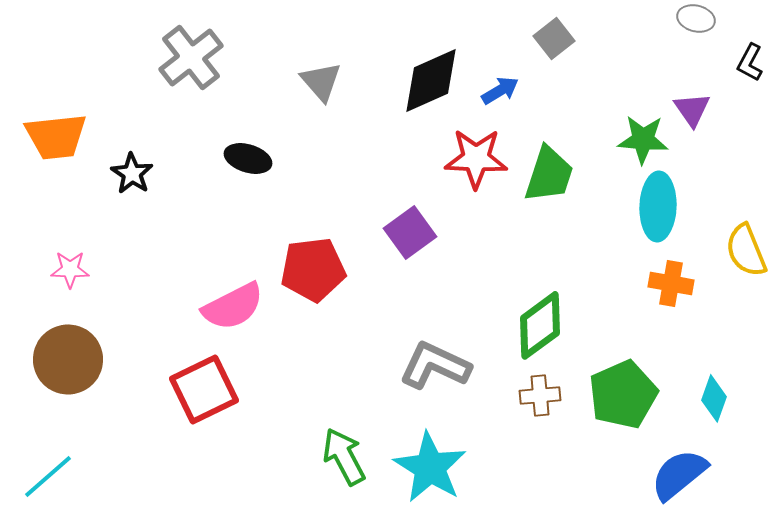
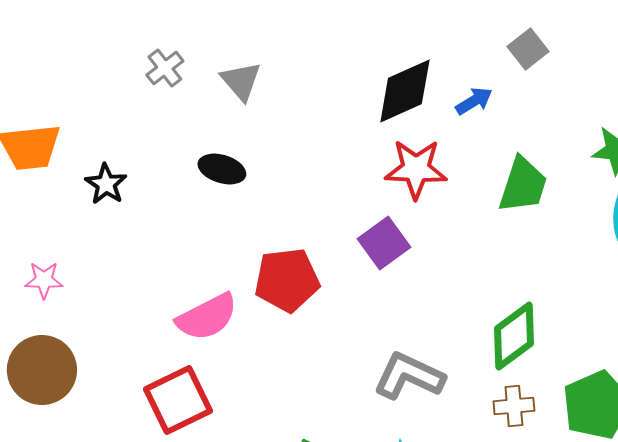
gray cross: (191, 57) -> (165, 68), size x0.6
gray triangle: (321, 81) -> (241, 81), moved
red star: (476, 158) -> (416, 169), moved

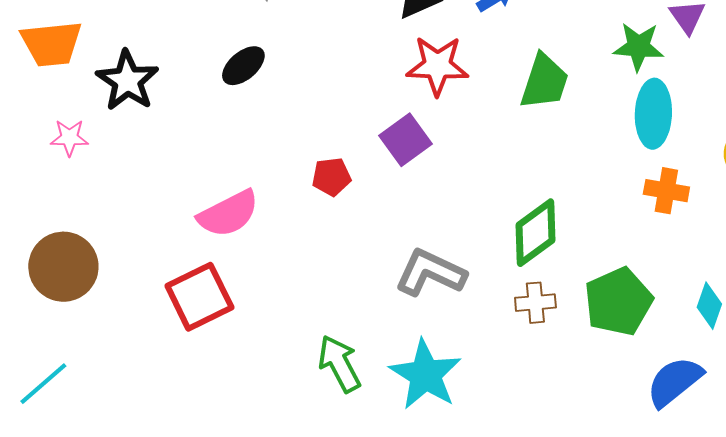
black ellipse: (222, 169) -> (243, 66), turned -57
black star: (106, 184) -> (127, 81), size x1.5
pink star: (44, 280) -> (69, 138), moved
red pentagon: (287, 280) -> (331, 177), moved, size x0.6

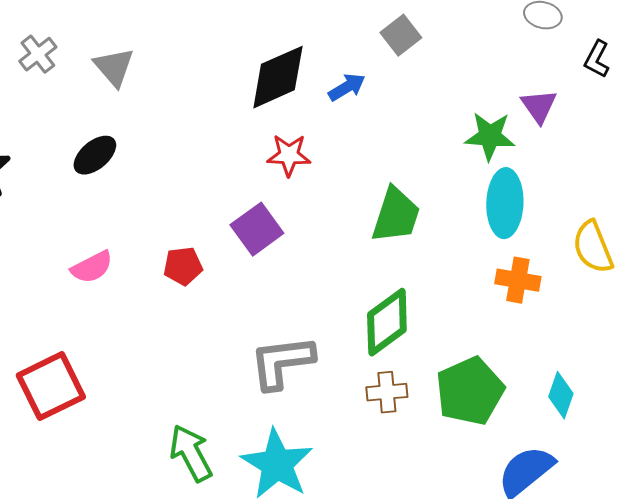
red star: (437, 66) -> (289, 155), size x0.7
green trapezoid: (544, 82) -> (396, 215), moved
pink semicircle: (228, 214) -> (92, 267), moved, size x0.7
gray L-shape: (430, 273) -> (282, 362), turned -32

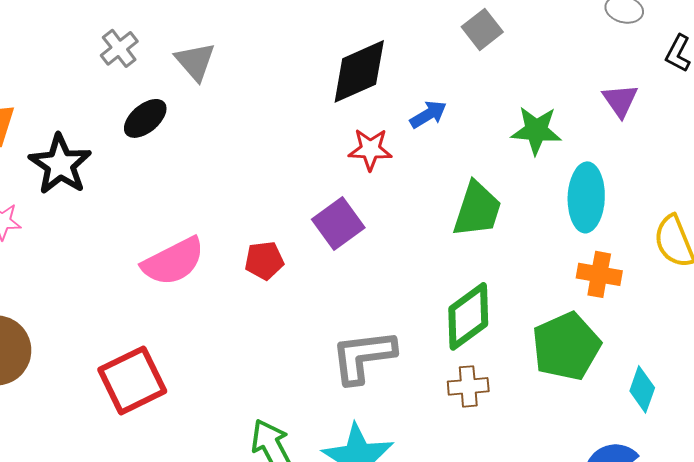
blue arrow: (347, 87) -> (428, 114), moved
green star: (490, 136) -> (536, 130), moved
black ellipse: (95, 155) -> (145, 118), moved
pink semicircle: (92, 267) -> (173, 261), size x1.5
green pentagon: (470, 391) -> (566, 346), moved

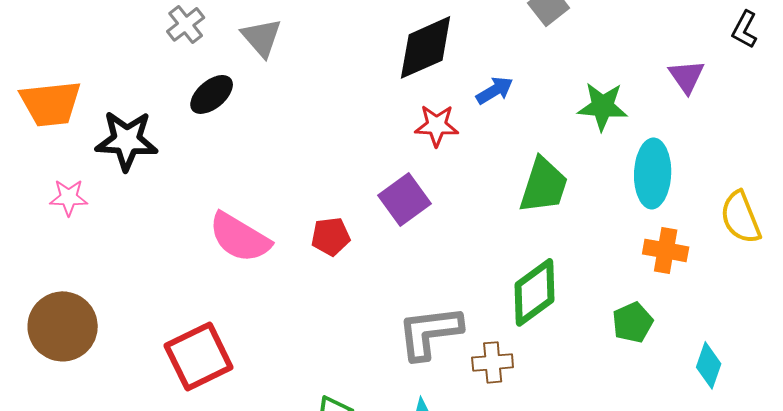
black star: (60, 164) -> (127, 140), turned -30
pink semicircle: (173, 261) -> (240, 237), turned 58
green pentagon: (566, 346) -> (633, 322), size x0.6
brown cross: (468, 386) -> (493, 362), moved

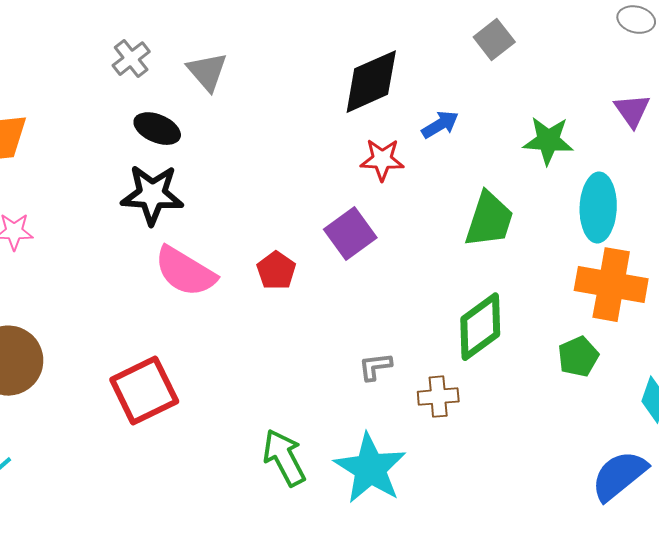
black ellipse: (212, 94) -> (157, 129), turned 63
black star: (127, 140) -> (152, 195), moved
red pentagon: (331, 236) -> (276, 271), turned -30
orange cross: (666, 250) -> (611, 285), size x1.6
gray L-shape: (430, 332) -> (375, 367), size x0.5

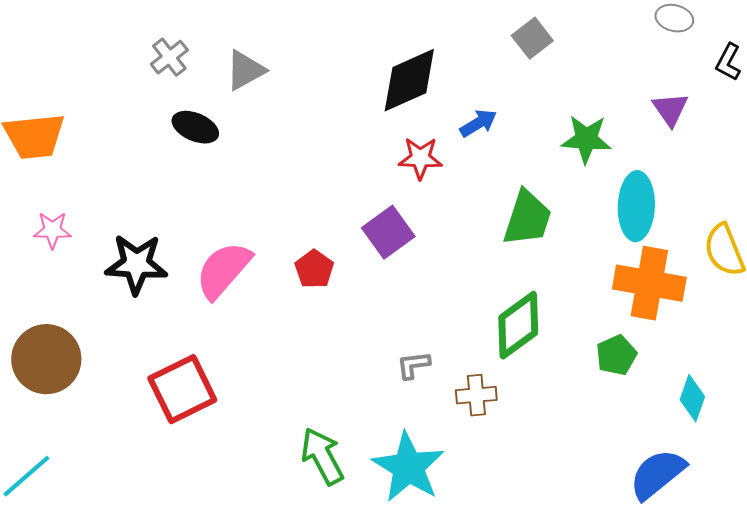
gray triangle: (207, 72) -> (245, 70), turned 42
black star: (152, 195) -> (136, 264), moved
pink semicircle: (185, 272) -> (223, 270), turned 100

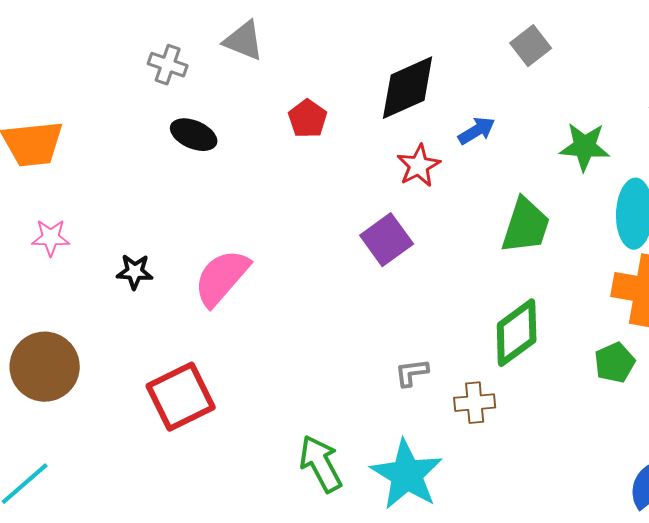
gray cross: (169, 57) -> (168, 65), turned -33
gray triangle: (245, 70) -> (244, 41), moved, turned 51
red star: (420, 158) -> (419, 166), turned -30
black star: (136, 264) -> (135, 272), size x0.6
red pentagon: (314, 269) -> (308, 119), moved

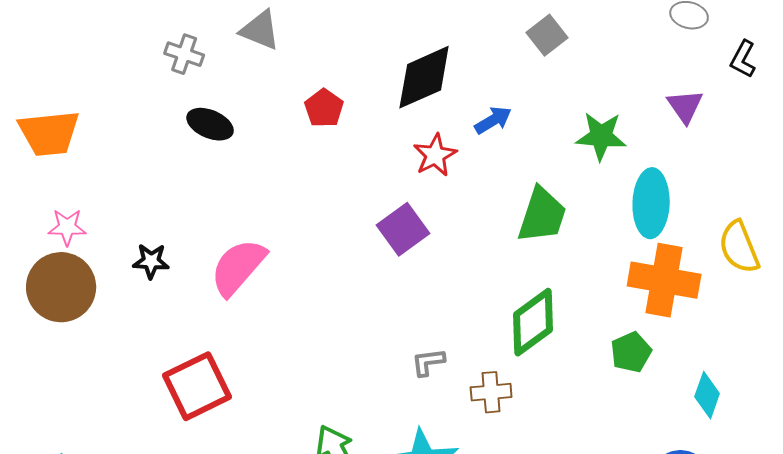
brown circle: (45, 367) -> (61, 287), moved

